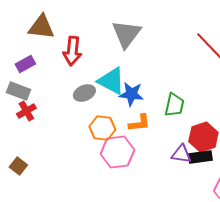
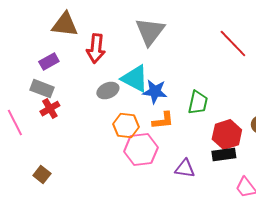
purple triangle: (181, 154) -> (185, 169), moved
brown square: (18, 166) -> (42, 175), moved

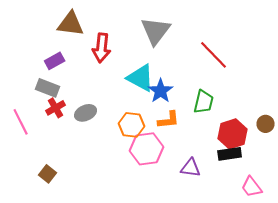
red line: (233, 44) -> (214, 55), moved
gray ellipse: (108, 91) -> (86, 113), moved
blue star: (155, 92) -> (161, 91), turned 30

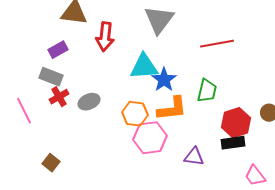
red line: (214, 55) -> (217, 44), turned -56
cyan triangle: (141, 78) -> (144, 67), turned -32
orange L-shape: (169, 120) -> (172, 109), size x1.4

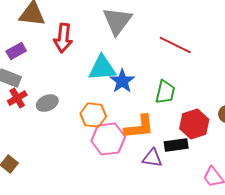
red line: (217, 44) -> (175, 45), turned 36
orange L-shape: (172, 109) -> (139, 127), moved
black rectangle: (233, 143) -> (176, 145), moved

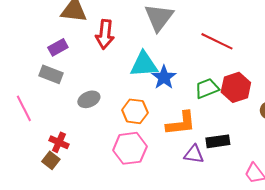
green trapezoid: (165, 92) -> (207, 88), turned -125
red cross: (17, 98) -> (59, 142), moved, turned -36
red hexagon: (194, 124) -> (236, 87), moved
pink hexagon: (108, 139) -> (130, 148), moved

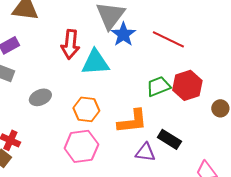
red arrow: (105, 34) -> (70, 44), moved
blue star: (164, 77) -> (123, 34), moved
black rectangle: (218, 141) -> (169, 139), turned 40

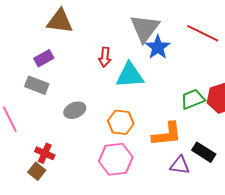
red line: (168, 39) -> (203, 33), moved
red arrow: (70, 44) -> (105, 57), size x0.7

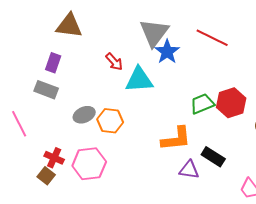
red arrow: (105, 57) -> (114, 62), turned -48
purple rectangle: (44, 58) -> (53, 63), turned -42
orange hexagon: (121, 122) -> (110, 121), moved
pink hexagon: (116, 159) -> (89, 164), moved

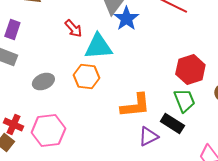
green trapezoid: (202, 104) -> (184, 101), moved, turned 90
orange hexagon: (110, 121) -> (86, 77), moved
purple triangle: (189, 170) -> (148, 137), turned -35

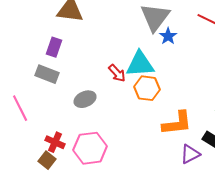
blue star: (126, 19) -> (168, 36), size x0.7
red arrow: (73, 29) -> (117, 73), moved
orange hexagon: (86, 77) -> (147, 88), moved

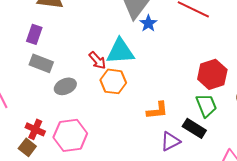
gray rectangle: (47, 74) -> (41, 63), moved
orange hexagon: (147, 88) -> (113, 81), moved
orange L-shape: (177, 123) -> (157, 110), size x0.7

